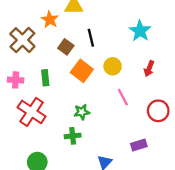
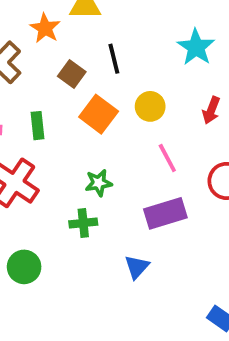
purple rectangle: (139, 145) -> (165, 213), moved, size x1.5

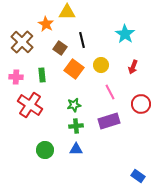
green cross: (83, 223) -> (76, 126), moved
green circle: (24, 267) -> (45, 150), moved
blue triangle: (137, 267) -> (76, 149), moved, turned 48

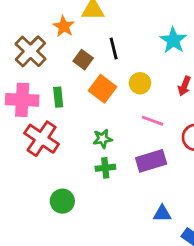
pink cross: (16, 77) -> (22, 100), size x1.6
pink line: (110, 92) -> (152, 121), turned -42
blue triangle: (76, 149) -> (162, 214), moved

